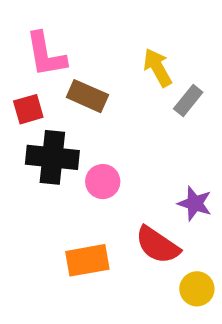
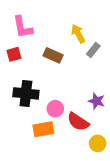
brown rectangle: (87, 96) -> (53, 55), moved
black cross: (52, 157) -> (26, 93), moved
pink circle: (103, 182) -> (55, 109), moved

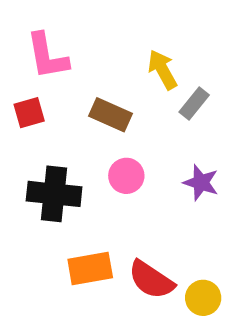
purple star: (97, 101) -> (201, 183), moved
pink circle: (55, 109) -> (126, 176), moved
red semicircle: (78, 122) -> (151, 280), moved

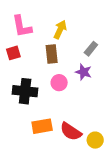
yellow arrow: (162, 70) -> (60, 30), moved, turned 54
brown rectangle: (111, 115) -> (52, 54), turned 60
purple star: (201, 183) -> (83, 72), moved

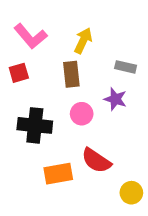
pink L-shape: (22, 26) -> (30, 36), turned -30
gray rectangle: (91, 49) -> (126, 67), turned 64
red semicircle: (71, 132) -> (96, 161), moved

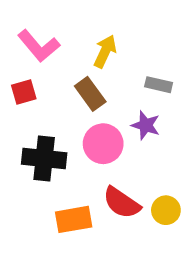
brown rectangle: (71, 74) -> (90, 94), turned -30
pink circle: (82, 114) -> (103, 144), size x1.4
yellow circle: (131, 193) -> (166, 210), moved

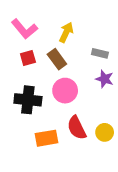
red square: (24, 92) -> (28, 58), moved
purple star: (146, 125) -> (105, 79), moved
red semicircle: (122, 203) -> (77, 128), turned 30

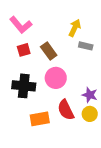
yellow arrow: (66, 32) -> (75, 28), moved
purple star: (105, 79) -> (90, 95), moved

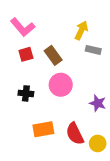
black cross: (24, 86) -> (26, 93), size x0.6
red semicircle: (66, 110) -> (75, 134), moved
yellow circle: (90, 114) -> (98, 143), moved

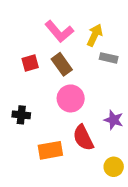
pink L-shape: (23, 27) -> (59, 31), moved
black cross: (26, 93) -> (21, 115), moved
red semicircle: (75, 134) -> (83, 138), moved

